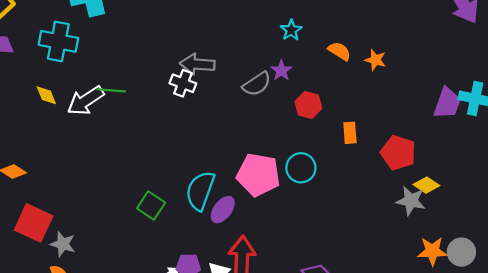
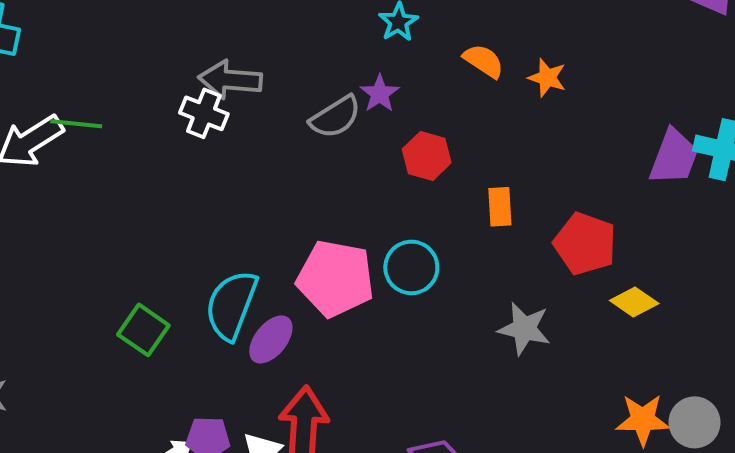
gray star: (411, 201) -> (524, 329), moved

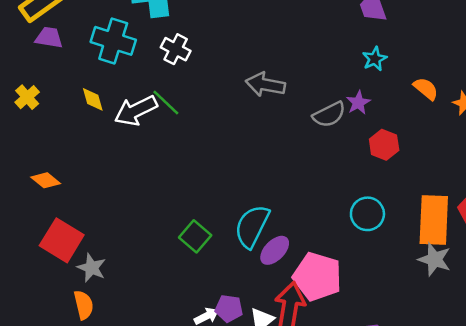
white cross: (204, 113) -> (176, 49), moved
green line: (76, 124) -> (166, 103), turned 32
orange rectangle: (500, 207) -> (434, 220), moved, size x2.0
pink pentagon: (335, 278) -> (317, 277), moved

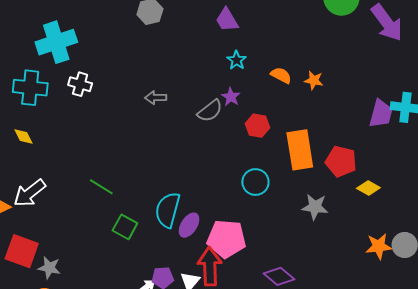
gray arrow: (265, 85) -> (156, 98), size x0.7
green line: (166, 103) -> (101, 187), moved
white arrow: (136, 111) -> (30, 193), moved
orange rectangle: (434, 220) -> (300, 150), moved

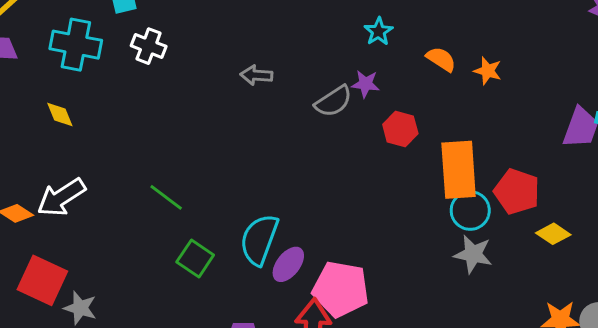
purple star: (231, 97) -> (365, 84), turned -30
cyan circle: (255, 182) -> (470, 211), moved

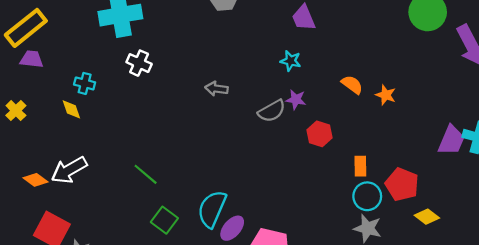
cyan star: (379, 32) -> (291, 61), moved, turned -30
cyan cross: (76, 45) -> (85, 83), moved, size x0.6
orange rectangle: (459, 170) -> (360, 166), size x0.5

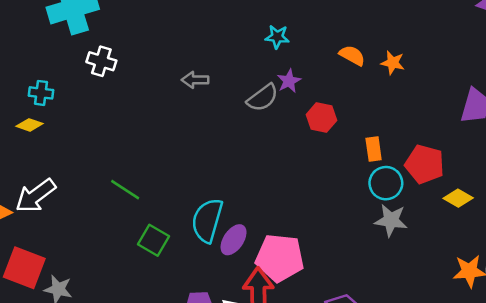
purple star: (296, 100) -> (289, 81), turned -30
yellow diamond: (71, 109) -> (29, 125), turned -45

